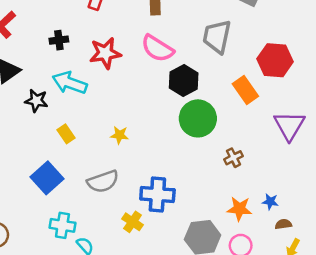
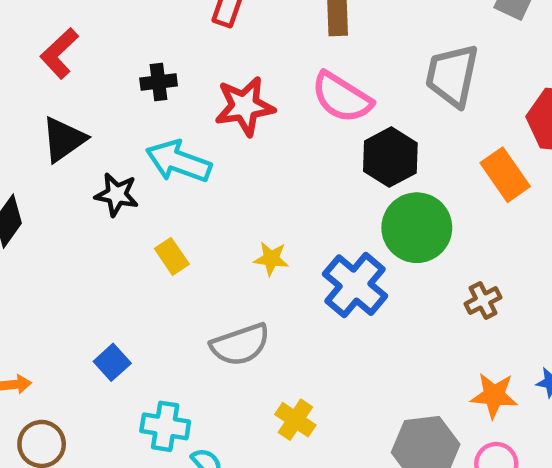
blue square: (47, 178) -> (112, 362), moved, size x0.6
blue cross: (157, 194) -> (355, 285), moved, turned 36

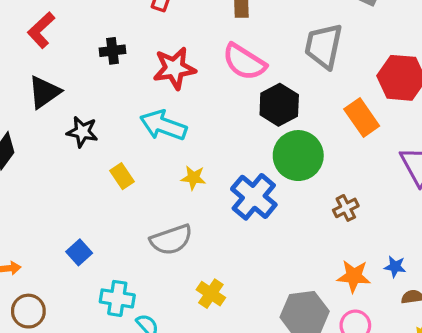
cyan arrow: (178, 161) -> (163, 125), moved

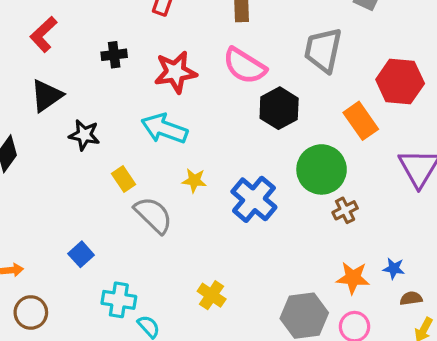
green circle: (298, 156) -> (322, 169), moved
gray semicircle: (171, 240) -> (153, 215), moved, turned -117

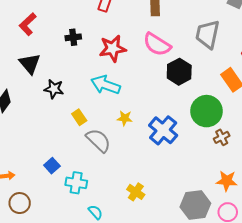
black triangle: (47, 96) -> (30, 64), turned -35
cyan cross: (119, 300) -> (76, 183), moved

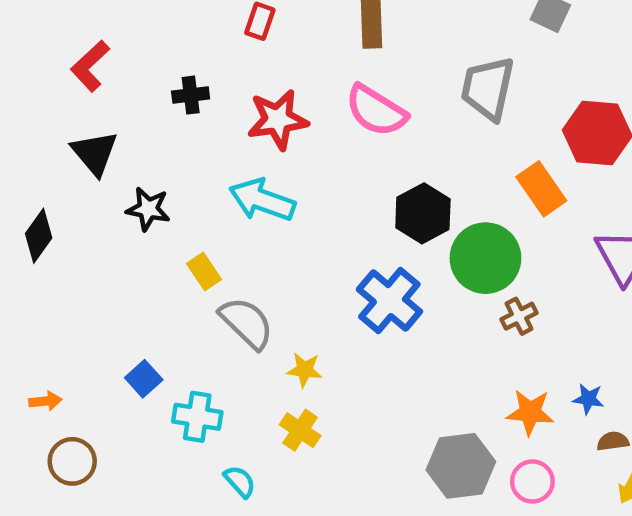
black hexagon: (179, 72) -> (423, 213), moved
yellow star: (125, 118) -> (305, 370), moved
yellow cross: (136, 192) -> (300, 430), moved

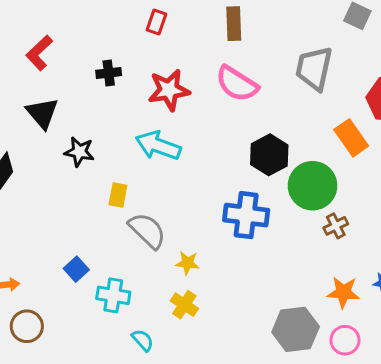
yellow rectangle: (204, 271) -> (118, 195), turned 45
blue cross: (389, 301) -> (246, 215), turned -33

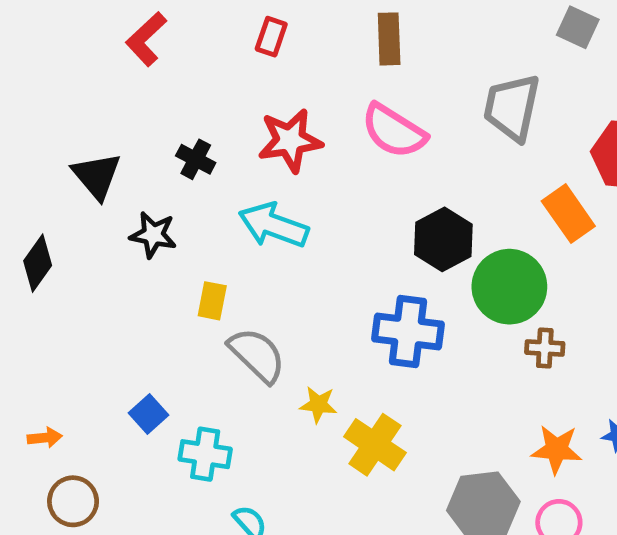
red L-shape: (39, 53) -> (146, 39), moved
black cross: (109, 73) -> (196, 159), moved, turned 35
brown cross: (336, 226) -> (545, 348), turned 30
yellow cross: (184, 305) -> (375, 445), moved, size x1.4

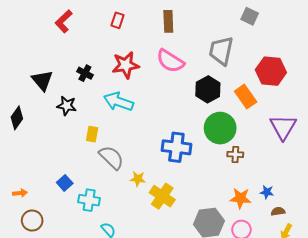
black hexagon: (443, 239) -> (208, 89), moved

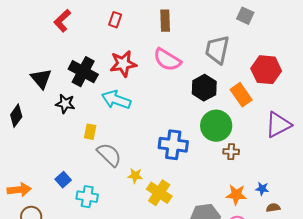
black cross: (85, 73) -> (83, 72), size x1.8
purple triangle: (283, 127) -> (278, 125), turned 32
orange arrow: (20, 193) -> (19, 190), size x1.6

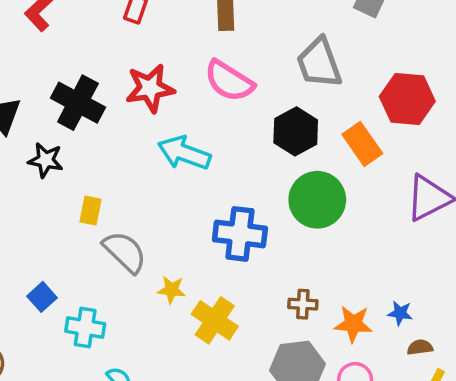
gray trapezoid: (217, 50) -> (319, 63), turned -32
cyan arrow: (116, 100) -> (184, 153), moved
brown cross: (231, 152) -> (303, 304), moved

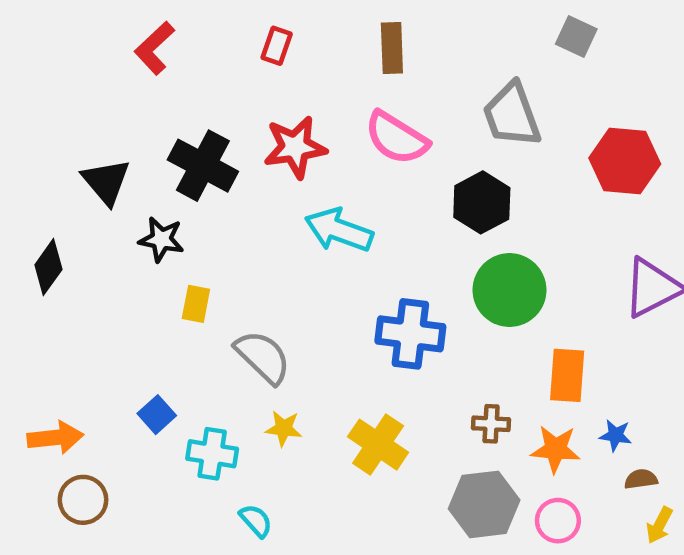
orange rectangle: (362, 144) -> (567, 375), moved, turned 39
yellow rectangle: (91, 211) -> (196, 304), moved
yellow star: (172, 290) -> (284, 428), moved

